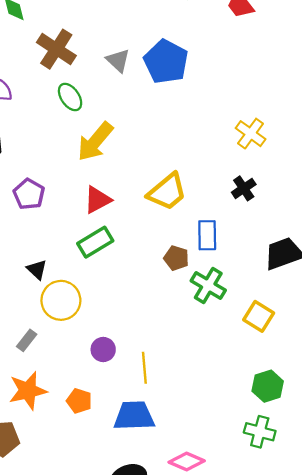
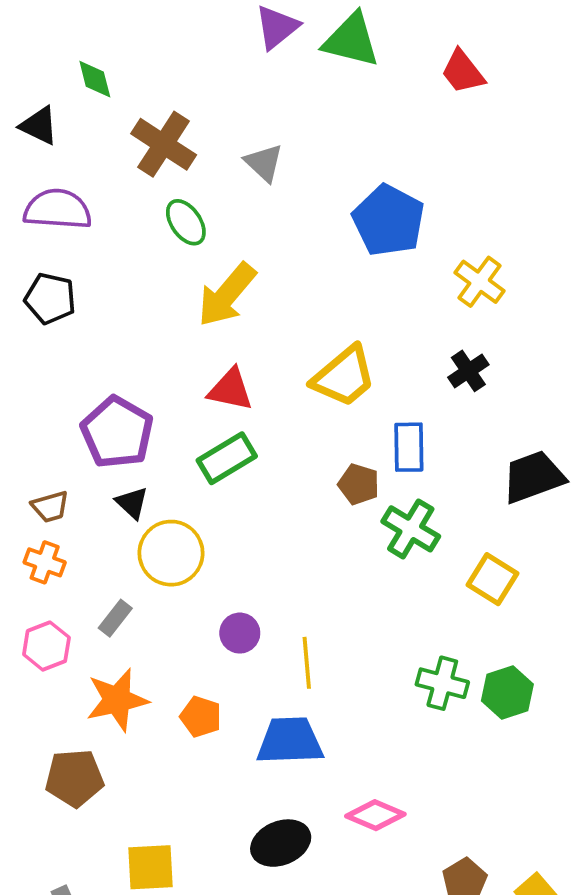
blue pentagon: (166, 62) -> (388, 220), moved
purple pentagon: (29, 194) -> (117, 432), moved, size x1.4
red triangle: (97, 200) -> (230, 390), turned 40
green cross: (260, 432) -> (442, 683), moved

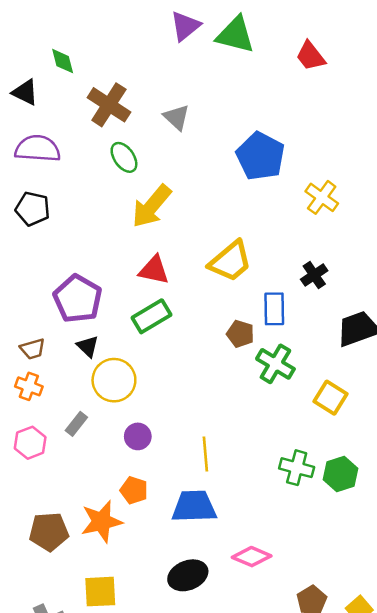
black cross: (468, 371) -> (314, 275), moved
purple circle: (240, 633) -> (138, 436), moved
orange star: (117, 700) -> (101, 522), moved

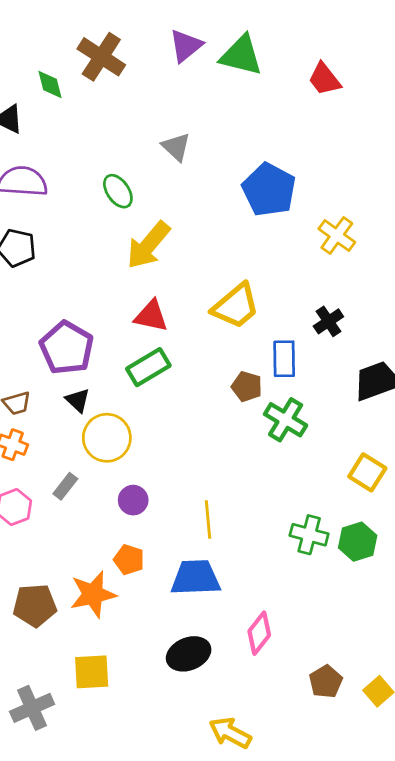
brown cross: (109, 105) -> (101, 57), moved
yellow square: (330, 398) -> (367, 472), moved
pink diamond: (252, 557) -> (259, 633), turned -75

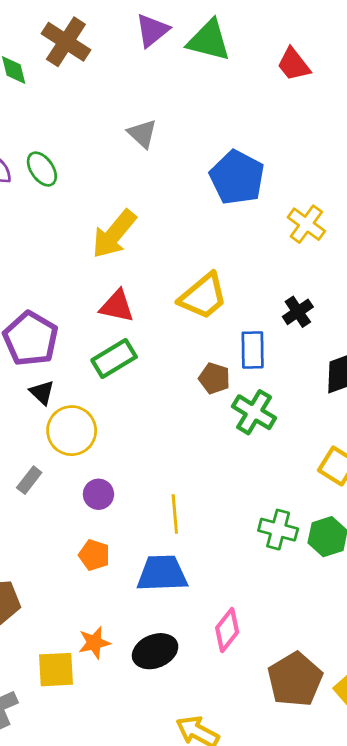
green ellipse: (118, 191) -> (42, 169), moved
orange star: (93, 594) -> (94, 643), moved, size x0.7
brown pentagon: (326, 682) -> (295, 679), size x1.6

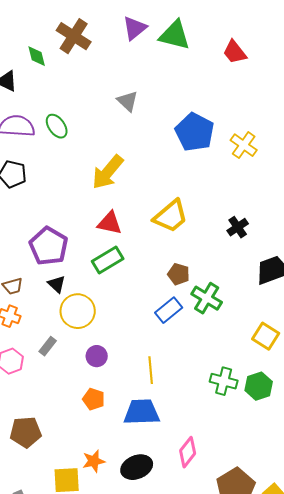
yellow cross: (306, 224) -> (244, 145), moved
blue rectangle: (253, 350) -> (169, 310), moved, turned 52

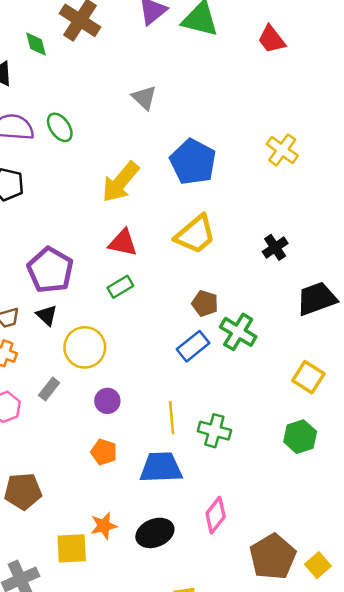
blue pentagon: (195, 132) -> (193, 162), moved
green rectangle: (108, 260) -> (120, 287), size x0.7
black triangle: (57, 284) -> (47, 315), moved
green cross: (224, 381) -> (214, 431), moved

